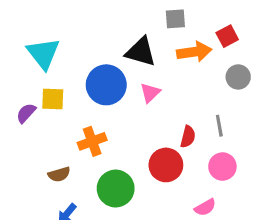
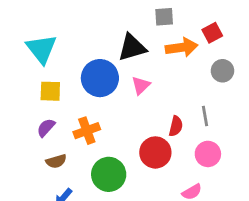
black triangle: (141, 52) -> (132, 47), turned -32
purple semicircle: (26, 113) -> (46, 128), moved

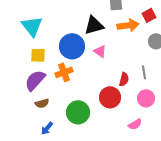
pink triangle: (141, 85) -> (100, 51), turned -40
purple semicircle: (46, 128) -> (35, 80), size x1.6
orange cross: (87, 131) -> (64, 72), moved

